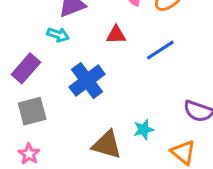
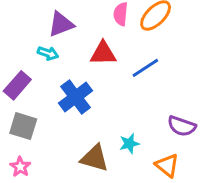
red triangle: (116, 35) -> (103, 53), size x1.4
gray square: (32, 111) -> (23, 126), turned 32

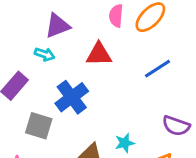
blue line: (145, 68) -> (157, 69), moved
gray square: (23, 126) -> (39, 126), moved

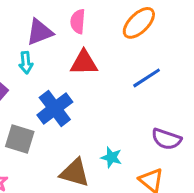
pink semicircle: (116, 16) -> (78, 21), moved
cyan arrow: (45, 54) -> (26, 63), turned 66
cyan star: (125, 143) -> (111, 157), turned 30

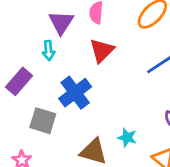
purple triangle: (40, 32) -> (61, 22), turned -36
red triangle: (84, 63) -> (102, 51), turned -44

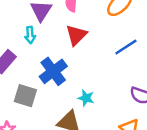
cyan star: (127, 138) -> (86, 98), moved

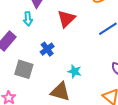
blue cross: (53, 71) -> (47, 49), size x0.6

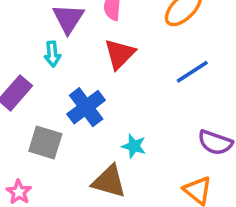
blue cross: (47, 49) -> (86, 107), size x1.5

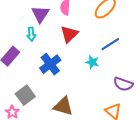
gray square: (45, 143) -> (25, 95), moved, turned 36
cyan star: (134, 146) -> (92, 62), moved

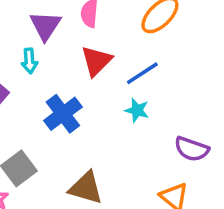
blue line: (110, 44) -> (142, 73), moved

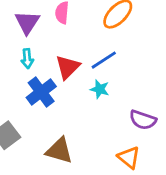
cyan arrow: (29, 61) -> (27, 59), moved
red triangle: (96, 61) -> (68, 67), moved

